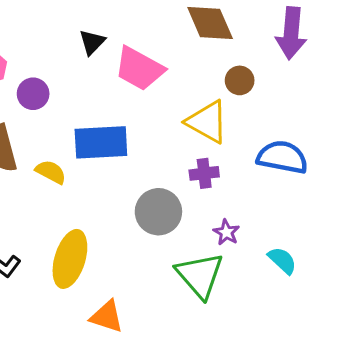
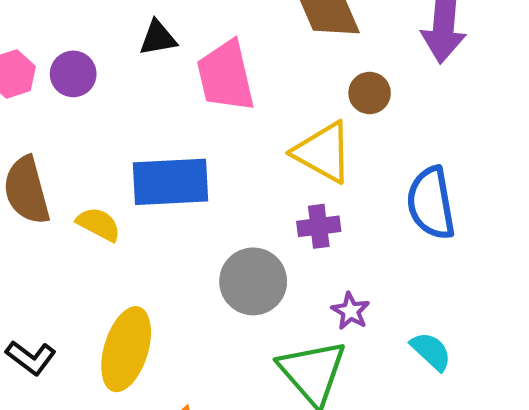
black triangle: (92, 42) -> (158, 38), turned 36
pink trapezoid: (139, 69) -> (226, 76), turned 48
purple circle: (33, 94) -> (73, 74), moved
blue semicircle: (282, 157) -> (431, 203), turned -111

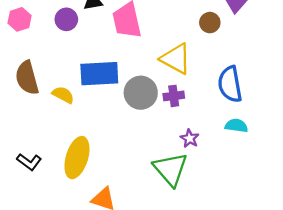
purple circle: (73, 74) -> (66, 19), moved
brown circle: (370, 93) -> (210, 23), moved
gray circle: (253, 281) -> (141, 93), moved
cyan semicircle: (431, 351) -> (236, 126), moved, turned -35

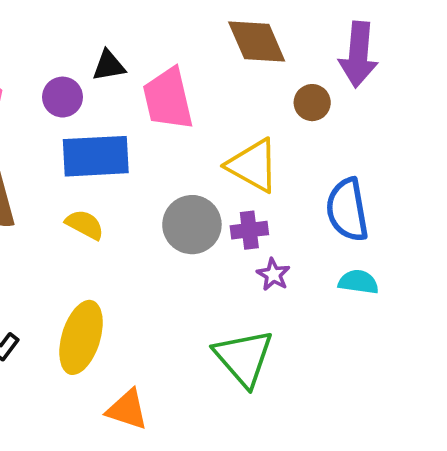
blue rectangle: (99, 74) -> (96, 156), moved
yellow semicircle: (63, 95) -> (85, 225), moved
purple star: (190, 138) -> (273, 275), moved

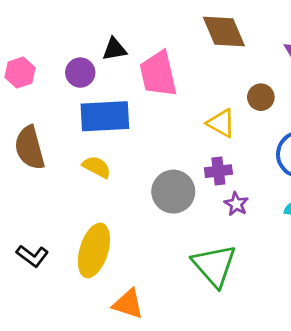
brown circle: (312, 103) -> (261, 97), moved
yellow triangle: (253, 165) -> (221, 123), size x0.7
gray circle: (192, 225) -> (173, 192), moved

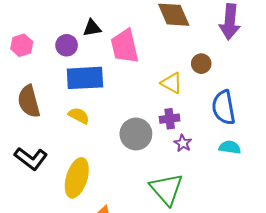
black L-shape: (32, 256) -> (31, 158), moved, size x1.4

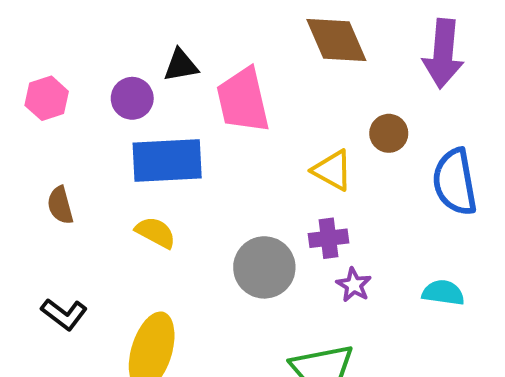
brown semicircle: (29, 101) -> (60, 205), size x0.6
blue semicircle: (224, 107) -> (455, 182), moved
black L-shape: (31, 158) -> (64, 314), size x0.7

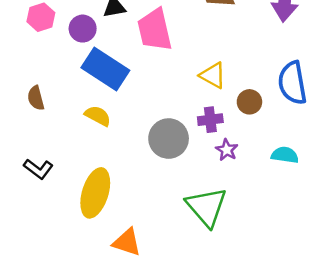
pink hexagon: (47, 98) -> (41, 17), moved
brown circle: (389, 133) -> (249, 102), moved
blue rectangle: (167, 161) -> (105, 69), turned 36

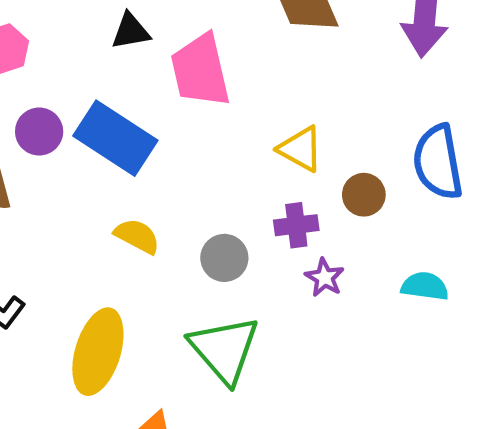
purple circle: (83, 29) -> (39, 132), moved
yellow semicircle: (98, 116) -> (137, 236), moved
gray circle: (169, 139) -> (224, 258), size x0.7
green triangle: (206, 207) -> (224, 349), moved

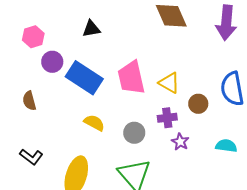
pink trapezoid: (200, 70) -> (131, 78), moved
purple circle: (39, 132) -> (52, 62), moved

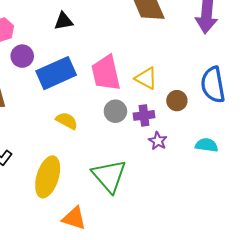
blue rectangle: (84, 78) -> (56, 73), turned -57
gray circle: (134, 133) -> (115, 111), moved

